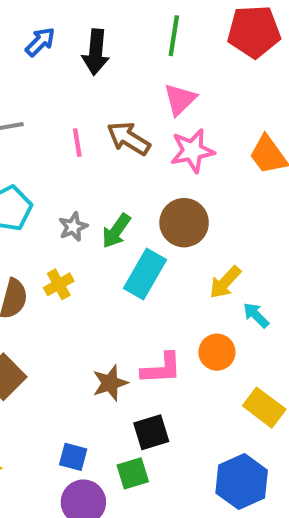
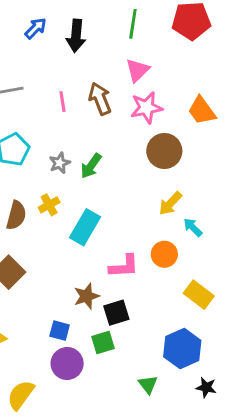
brown arrow: (129, 138) -> (100, 99), turned 36
brown circle: (184, 223) -> (164, 151), moved
cyan rectangle: (145, 274) -> (85, 227), moved
brown star: (110, 383) -> (87, 296), moved

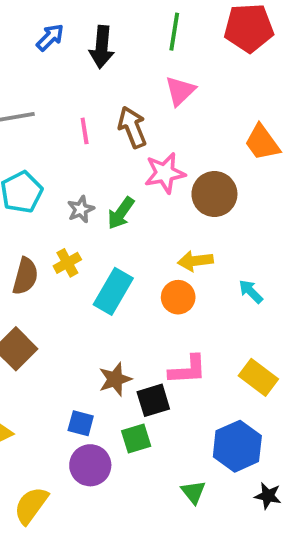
pink star: (146, 108) -> (165, 173), moved
yellow arrow: (170, 203) -> (195, 261), moved, turned 40
orange circle: (164, 254) -> (178, 297), moved
pink L-shape: (124, 266) -> (188, 370), moved

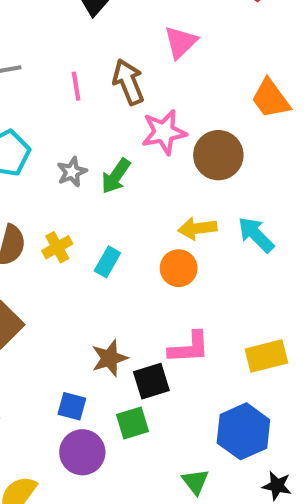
yellow cross: (67, 263) -> (57, 247), moved
cyan rectangle: (113, 291) -> (107, 262), size x0.6
cyan arrow: (251, 291) -> (256, 235), moved, size x1.4
yellow rectangle: (258, 377) -> (266, 356), turned -51

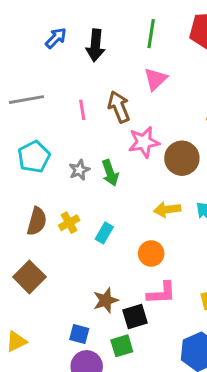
green arrow: (116, 176) -> (110, 173), turned -55
orange circle: (179, 268) -> (151, 253), moved

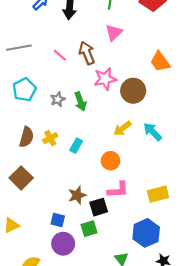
pink line: (82, 110) -> (60, 55), turned -40
yellow arrow: (167, 210) -> (122, 128), turned -30

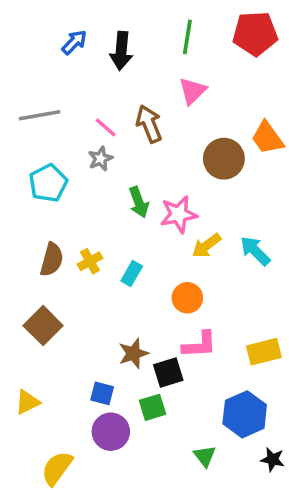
pink star: (105, 79) -> (179, 214), moved
brown circle: (133, 91) -> (224, 159), moved
gray star: (58, 99) -> (100, 159), moved

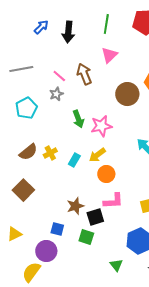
yellow arrow: (206, 246) -> (97, 155), moved
brown semicircle: (52, 260) -> (28, 152), turned 36
green square: (153, 407) -> (86, 237), turned 35
purple circle: (111, 432) -> (46, 251), moved

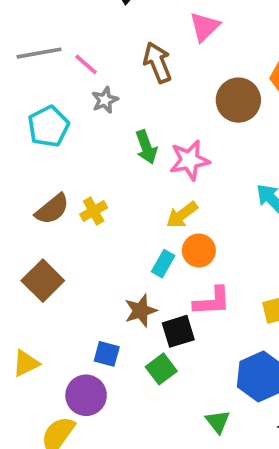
pink line: (59, 76) -> (86, 64), moved
cyan rectangle: (74, 160) -> (163, 264), moved
green square: (86, 237) -> (161, 369), turned 35

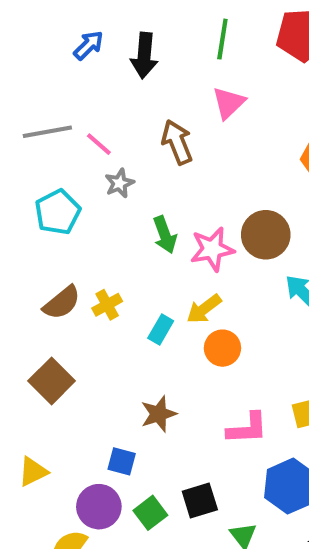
brown circle: (238, 100) -> (266, 235), moved
cyan rectangle: (163, 264) -> (161, 329), moved
pink L-shape: (212, 301) -> (247, 428), moved
black square: (178, 331) -> (200, 500), moved
green square: (161, 369) -> (150, 513), moved

